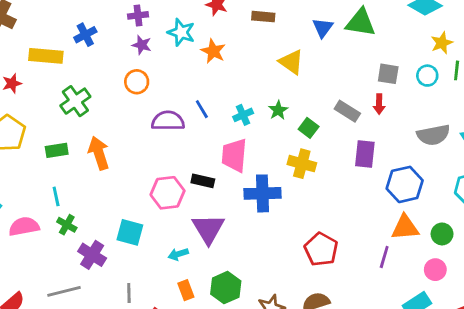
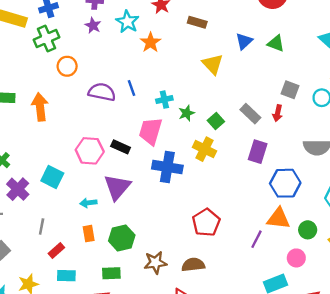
green triangle: (361, 23) -> (276, 43), size x0.7
orange circle: (137, 82) -> (67, 66), moved
green cross: (75, 101) -> (47, 38), moved
green star: (278, 110) -> (187, 113), moved

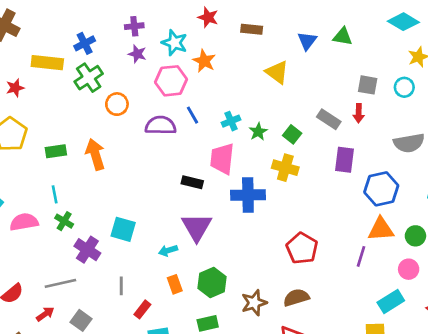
pink hexagon: (90, 151) -> (171, 81), moved

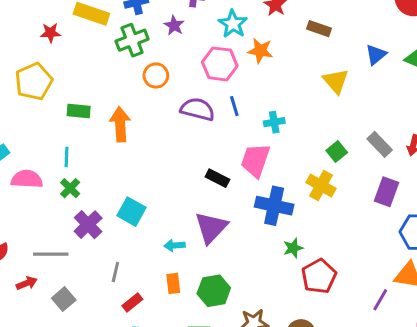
purple star: (137, 54) -> (174, 26), moved
orange star: (204, 61) -> (260, 51), turned -30
green star: (258, 132) -> (293, 248), moved

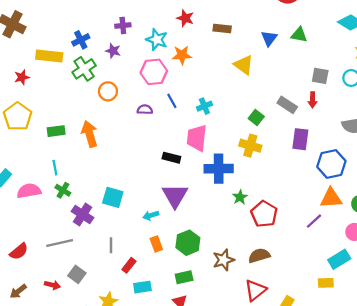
purple semicircle: (197, 109) -> (145, 110), size x0.6
red arrow: (27, 283) -> (52, 285), moved, turned 48
purple line: (380, 300) -> (314, 221), turned 30

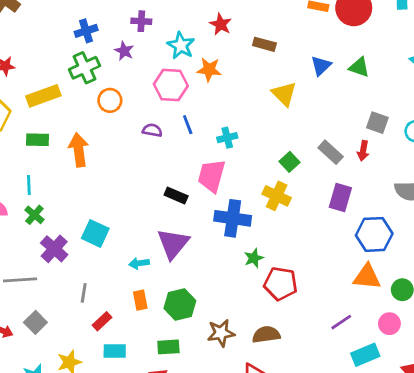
yellow rectangle: (49, 56) -> (43, 96), moved, turned -35
red pentagon: (264, 214) -> (281, 284), turned -30
purple line: (314, 221) -> (341, 322), moved

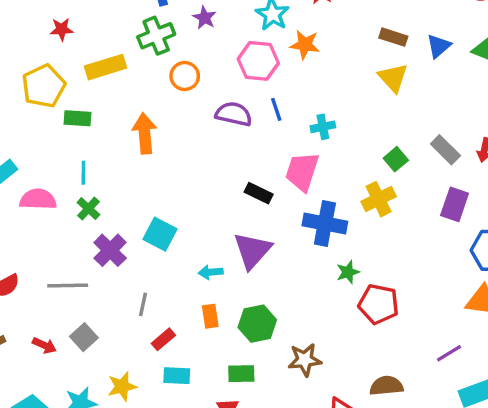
brown rectangle: (264, 44) -> (393, 37), moved
purple semicircle: (152, 130) -> (234, 114), size x1.5
green rectangle: (38, 140) -> (78, 118), moved
yellow cross: (277, 196) -> (379, 199), turned 36
brown semicircle: (266, 335) -> (386, 386), moved

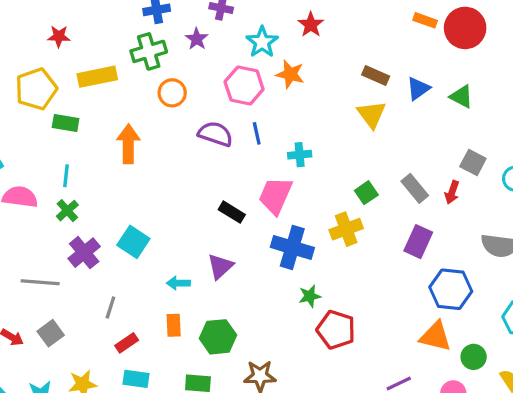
purple triangle: (252, 250) -> (220, 266), size x0.7

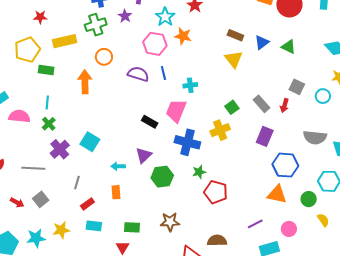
orange circle: (172, 93) -> (104, 57), moved
green hexagon: (218, 337) -> (162, 177), moved
green circle: (474, 357) -> (309, 199), moved

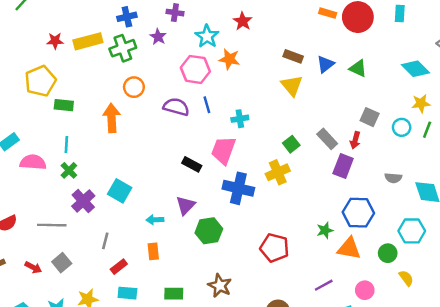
yellow rectangle: (65, 41) -> (88, 41), moved
purple rectangle: (265, 136) -> (343, 166), moved
gray semicircle: (315, 137) -> (393, 178), size x0.6
green star: (199, 172) -> (325, 230), moved
brown star: (170, 222) -> (220, 286), turned 30

